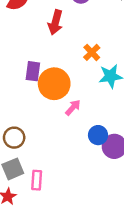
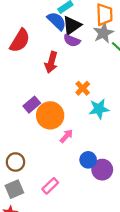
purple rectangle: (33, 71) -> (32, 105), turned 42
pink rectangle: (37, 180) -> (50, 186), moved, turned 42

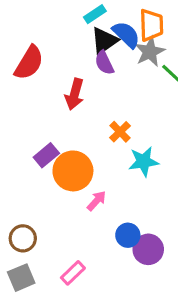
blue semicircle: (57, 21) -> (126, 35), moved
purple semicircle: (72, 41) -> (104, 63), turned 42

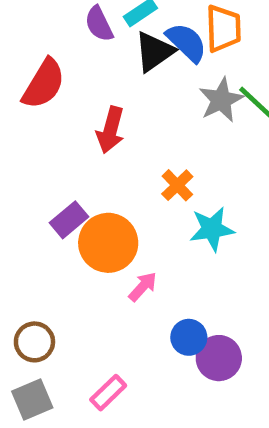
gray star: (150, 52) -> (221, 100), moved
purple semicircle: (104, 63) -> (99, 24), moved

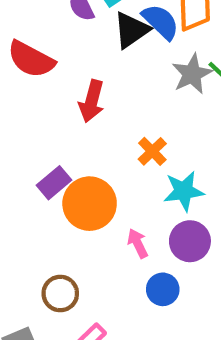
red semicircle: (44, 84) -> (31, 59), turned 87
pink arrow: (143, 287) -> (138, 243), moved, turned -68
brown circle: (34, 342) -> (60, 294), moved
purple circle: (219, 358) -> (190, 241), moved

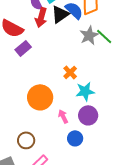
red arrow: (92, 101) -> (41, 17), moved
purple rectangle: (54, 183) -> (23, 48), moved

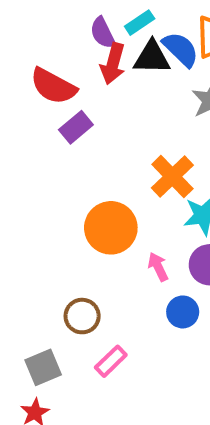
black triangle: (60, 14) -> (152, 57), turned 36
orange cross: (70, 72) -> (172, 177), size x1.5

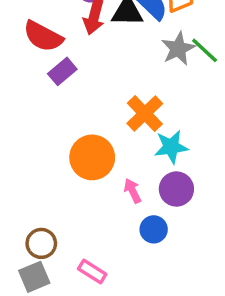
brown circle: (82, 316) -> (41, 243), moved
pink rectangle: (111, 361) -> (92, 272), turned 76

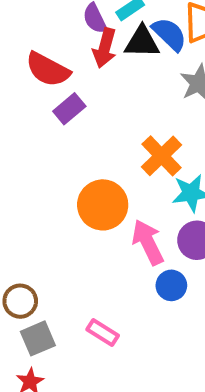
pink arrow: (133, 191) -> (148, 242), size x1.6
brown circle: (41, 243) -> (20, 301), moved

